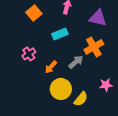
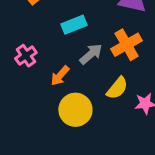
gray arrow: (76, 62) -> (91, 54), moved
yellow semicircle: (81, 99) -> (117, 88), moved

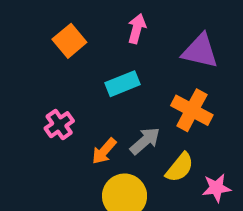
orange cross: (127, 45) -> (192, 110), turned -32
gray arrow: (91, 54) -> (145, 141), moved

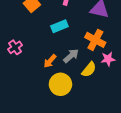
pink cross: (59, 125) -> (15, 47), moved
pink star: (216, 188) -> (108, 59), moved

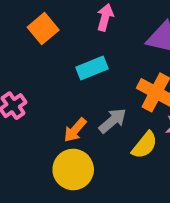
yellow circle: (60, 84) -> (73, 169), moved

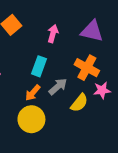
pink arrow: (105, 17) -> (53, 34), moved
cyan rectangle: (92, 68) -> (39, 66), moved, turned -48

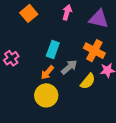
pink arrow: (53, 34) -> (67, 12), moved

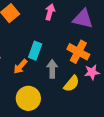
gray arrow: (69, 67) -> (52, 69), turned -49
orange arrow: (47, 72) -> (20, 67), moved

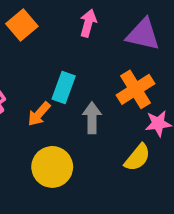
orange cross: (78, 52) -> (135, 89), turned 30
yellow semicircle: (72, 84) -> (137, 157), moved

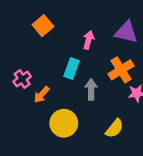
pink arrow: (88, 23) -> (88, 40), moved
orange arrow: (39, 114) -> (42, 95), moved
yellow semicircle: (137, 157) -> (115, 128), moved

